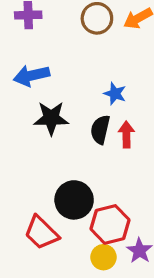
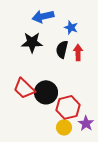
blue arrow: (32, 76) -> (43, 16), moved
red trapezoid: (41, 233) -> (24, 88), moved

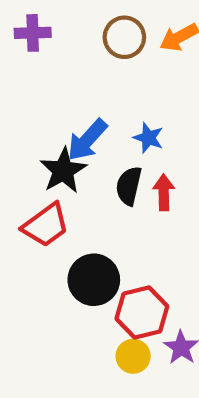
blue arrow: (43, 16) -> (87, 140), moved, turned -35
black star: (32, 42) -> (63, 171), turned -30
red trapezoid: (24, 88) -> (46, 225), moved, turned -80

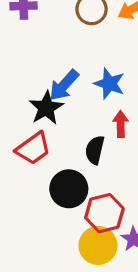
blue star: (148, 138) -> (109, 84), size x1.4
black semicircle: (129, 186) -> (95, 150), moved
yellow circle: (133, 356) -> (98, 245), size x1.5

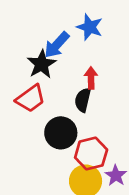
blue star: (109, 84) -> (90, 27), moved
red arrow: (121, 124) -> (91, 78), moved

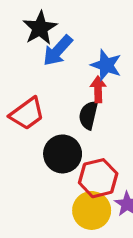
blue star: (90, 27) -> (106, 65), moved
black star: (42, 64) -> (40, 28), moved

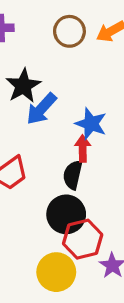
black circle: (63, 154) -> (66, 214), moved
yellow circle: (92, 210) -> (56, 272), moved

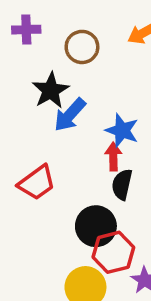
brown circle: (69, 31) -> (82, 47), moved
black semicircle: (73, 175) -> (122, 184), moved

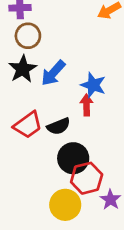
brown circle: (82, 47) -> (28, 36), moved
black star: (51, 90) -> (23, 69), moved
black semicircle: (122, 184) -> (59, 126), moved, turned -125

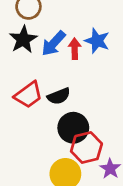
blue star: (93, 85) -> (97, 41), moved
red arrow: (87, 105) -> (75, 49), moved

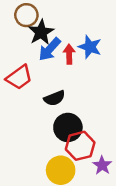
black star: (23, 39) -> (41, 32), moved
red trapezoid: (28, 95) -> (19, 77), moved

